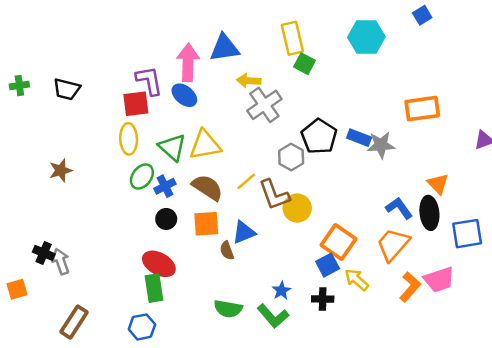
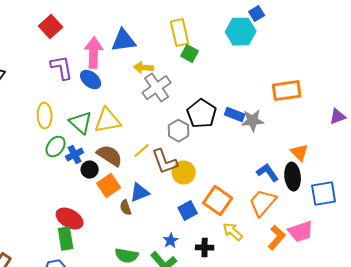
blue square: (422, 15) -> (257, 14), moved
red square: (136, 104) -> (51, 27), moved, turned -35
black circle: (166, 219) -> (90, 170), moved
orange square: (206, 224) -> (109, 186), turned -30
blue square: (328, 265) -> (188, 211), moved

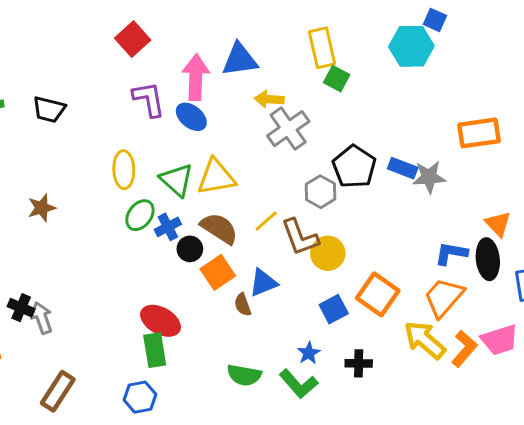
blue square: (257, 14) -> (435, 20), turned -35
blue L-shape: (268, 173) -> (451, 253), turned -45
yellow arrow: (233, 232) -> (425, 340), moved, size x1.4

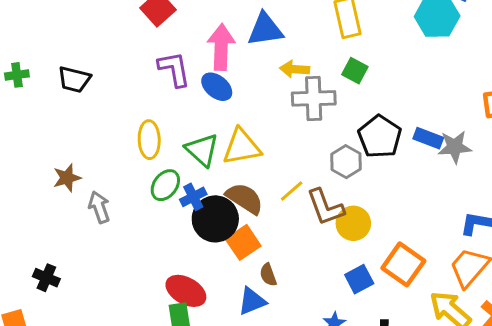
green square: (337, 79) -> (355, 71), moved
gray cross: (288, 129) -> (314, 98), turned 33
black circle: (190, 249) -> (215, 219), size x1.8
blue triangle: (263, 283) -> (252, 301), moved
gray arrow: (42, 318) -> (99, 207), moved

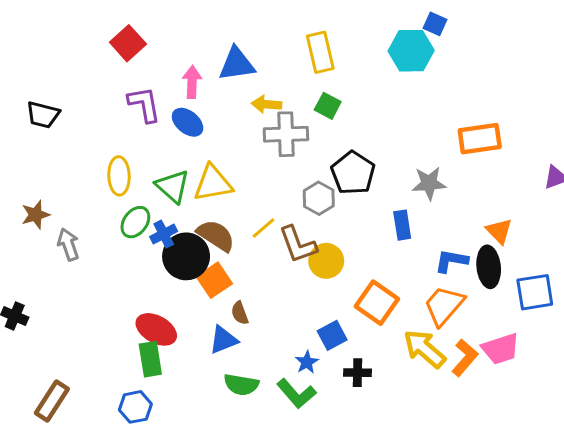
pink arrow: (221, 47) -> (192, 82), size x0.7
blue rectangle: (428, 138) -> (402, 225), moved, turned 60
blue square: (359, 279) -> (332, 335), moved

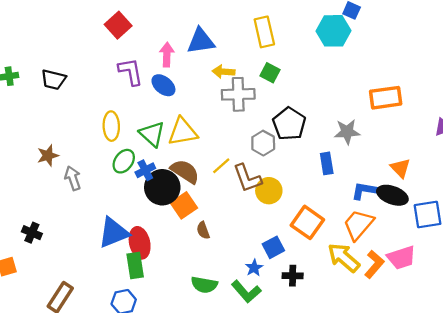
black ellipse: (489, 267) -> (392, 195), turned -64
red ellipse: (156, 329) -> (140, 243), turned 48
blue triangle: (223, 340) -> (114, 233), moved, size x1.4

